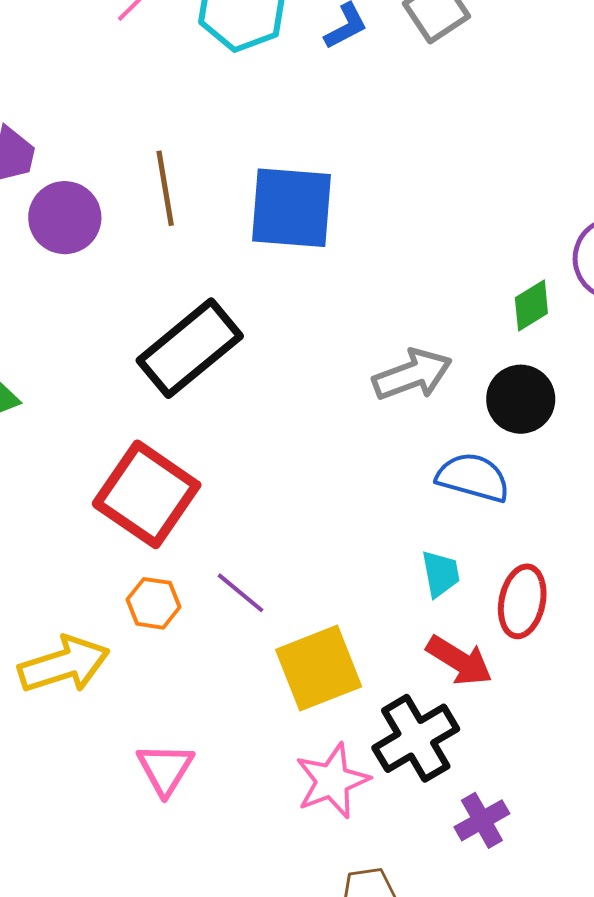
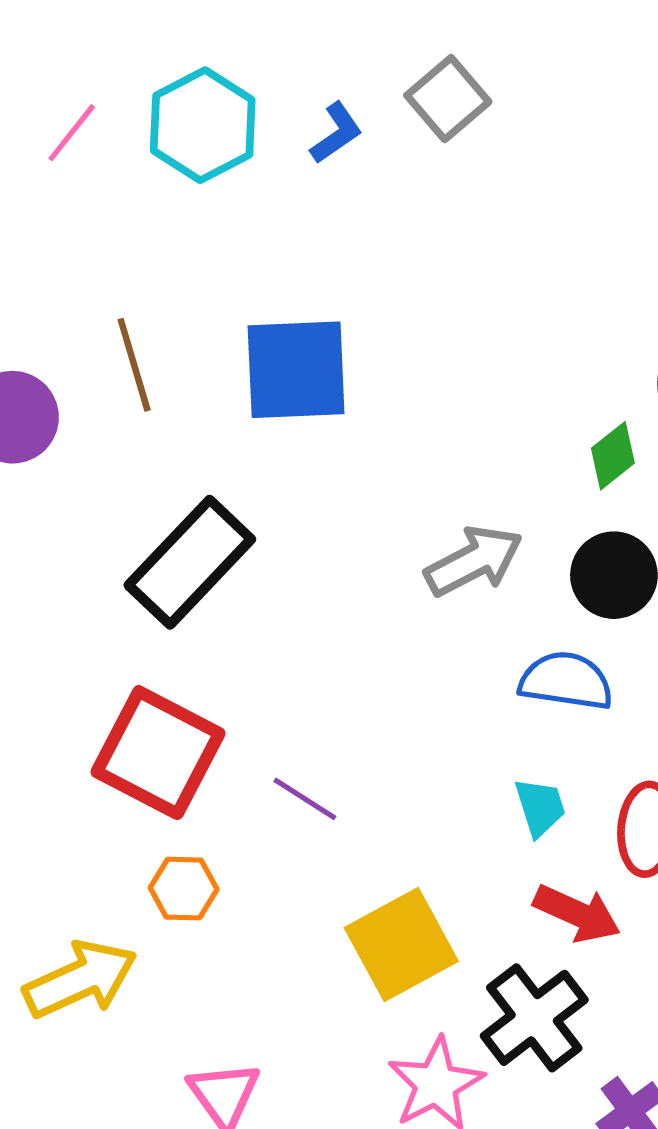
purple line: (240, 593) -> (305, 799), moved

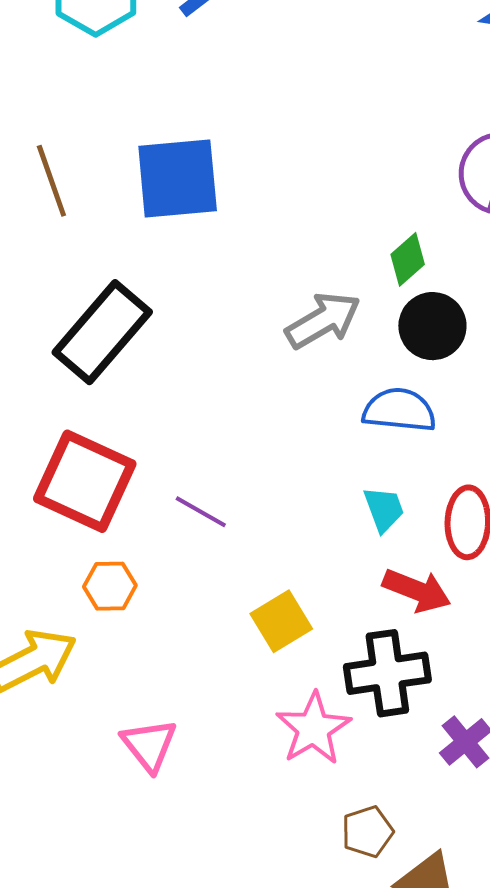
green diamond: (613, 456) -> (408, 259), moved
yellow square: (401, 944) -> (281, 621), size x0.7
black cross: (534, 1018) -> (387, 673), turned 32

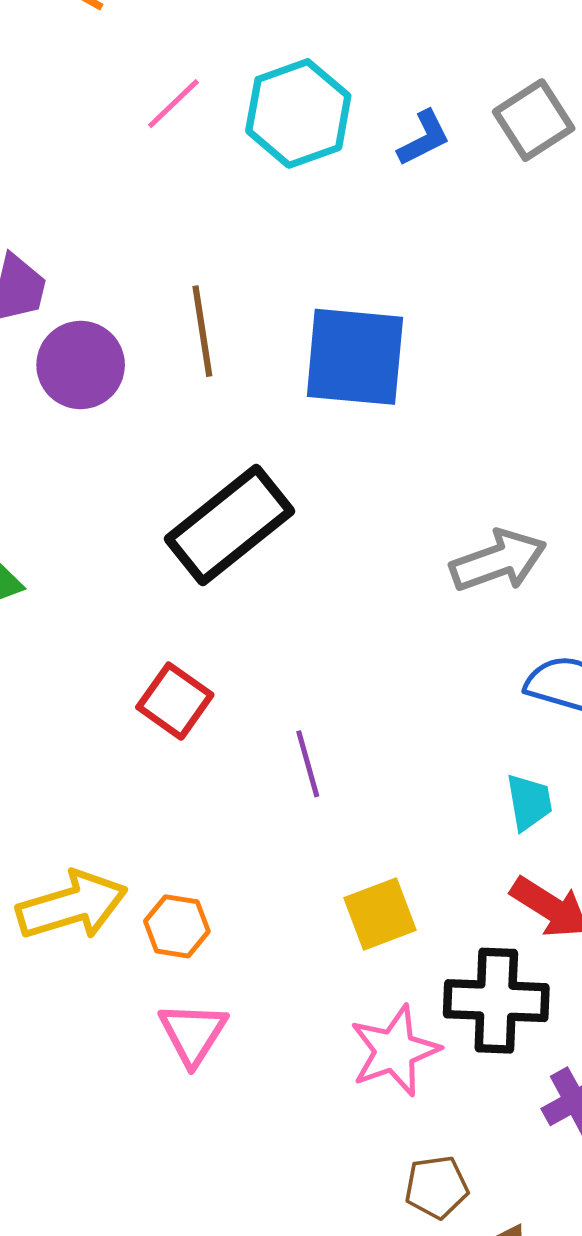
red square: (85, 481) -> (175, 701), size x0.6
purple line: (201, 512) -> (308, 764), turned 34
orange hexagon: (110, 586) -> (177, 926), moved

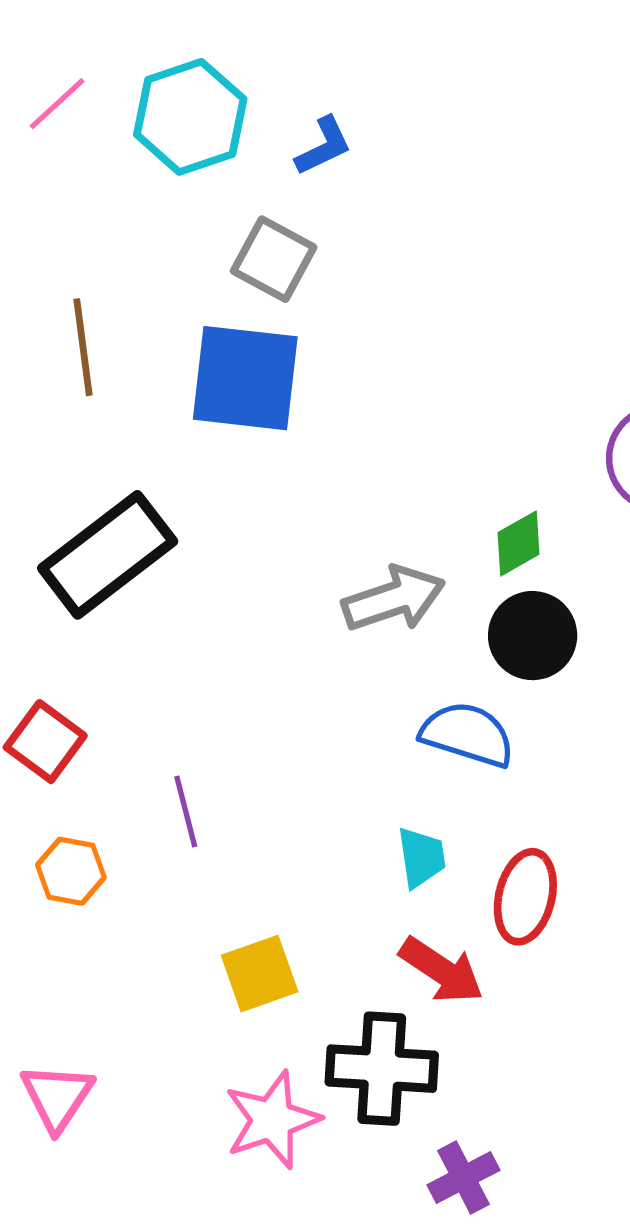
gray square: (534, 120) -> (274, 259), moved, turned -30
orange hexagon: (177, 926) -> (71, 871), moved

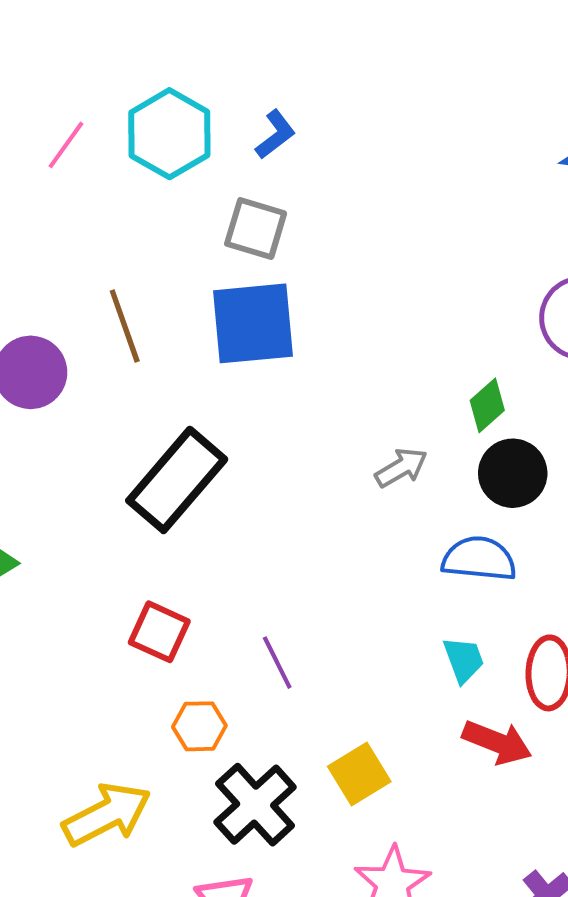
gray arrow: (394, 599) -> (401, 468), size x0.7
black cross: (382, 1069) -> (255, 805), moved, turned -34

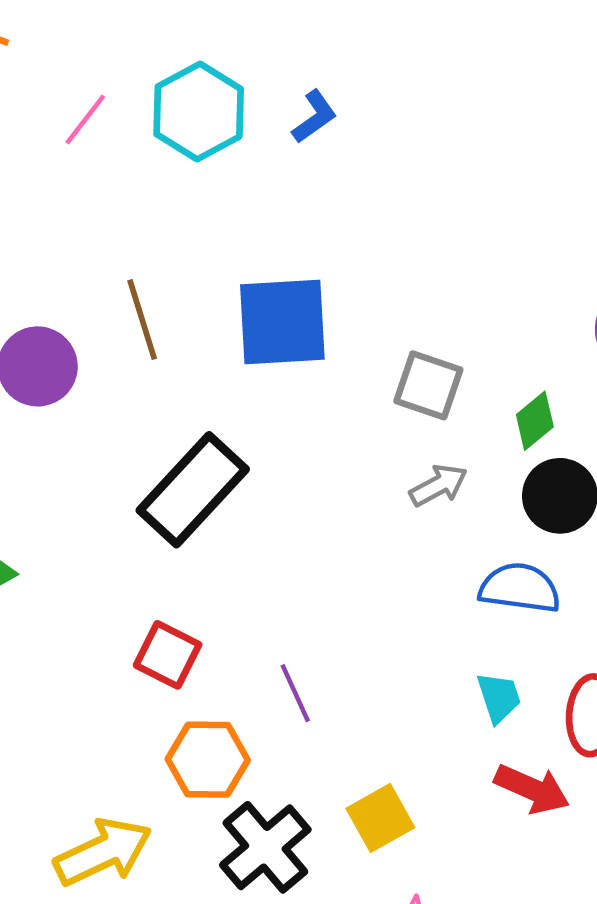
gray square: (256, 229) -> (428, 385), moved
orange hexagon: (199, 726) -> (208, 760), size x1.4

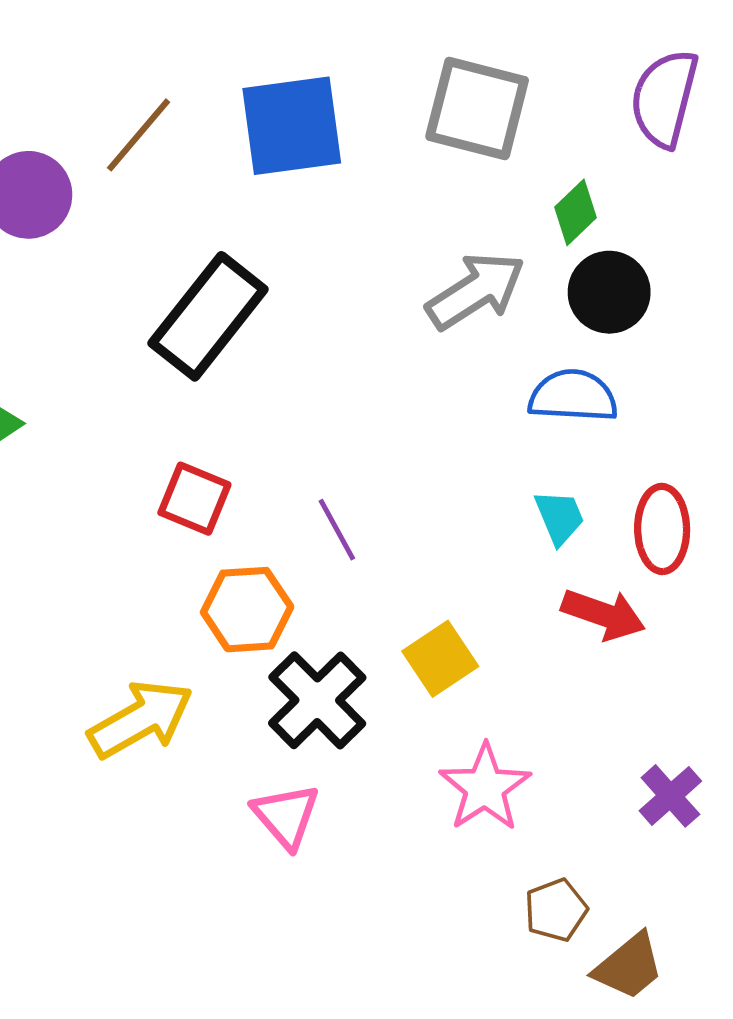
brown line: (142, 320) -> (139, 135), turned 62
gray square: (428, 385) -> (477, 108), moved, size x1.4
gray arrow: (438, 485) -> (476, 291), size x1.6

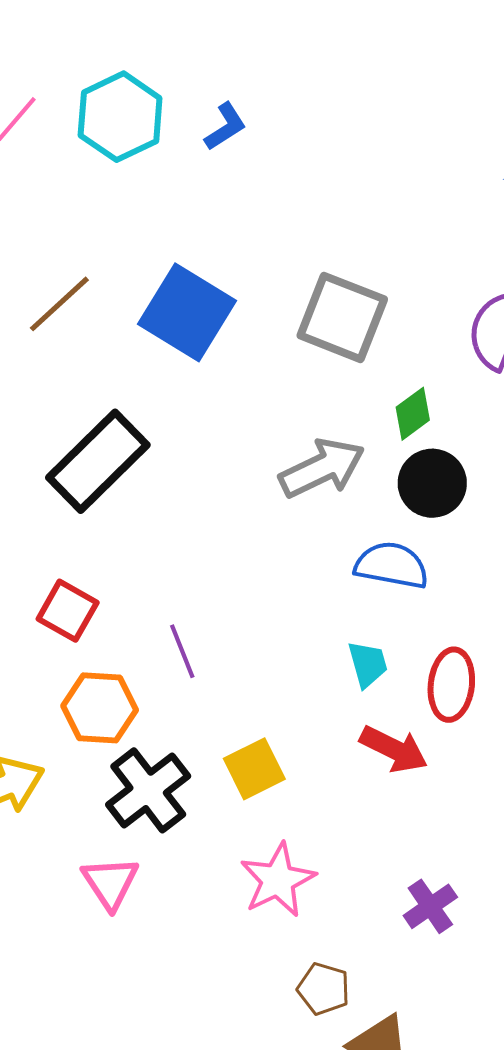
blue square: (292, 126) -> (187, 312), turned 32
brown pentagon: (556, 910) -> (324, 989), turned 30

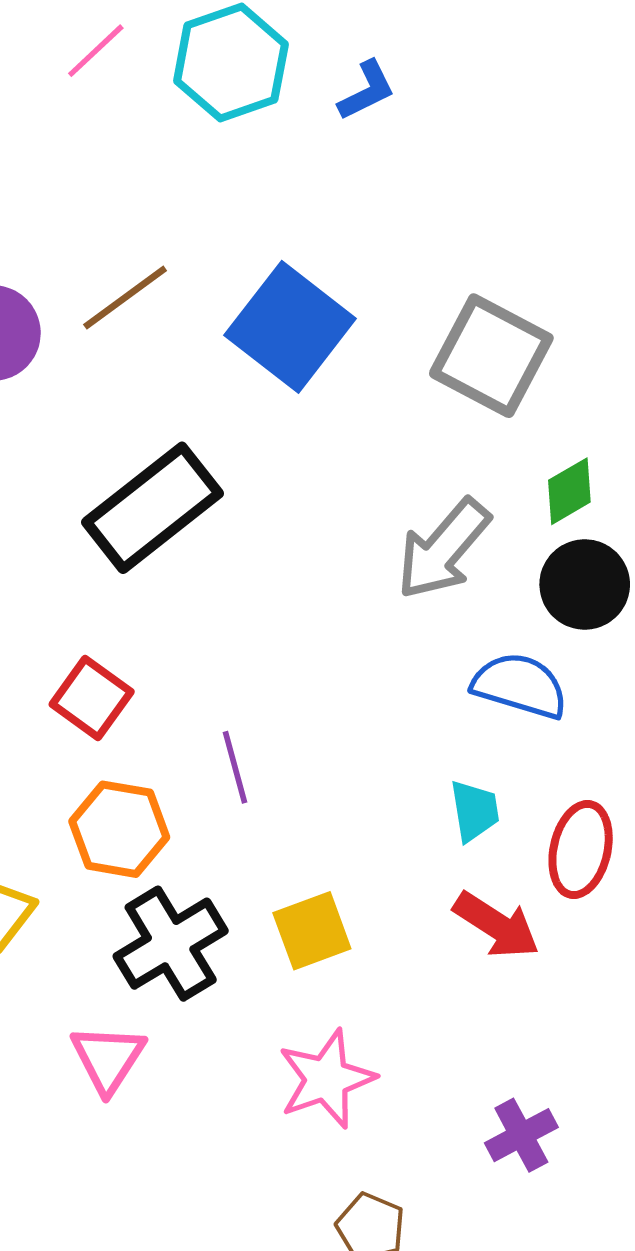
gray arrow: (322, 468) -> (443, 549), turned 150

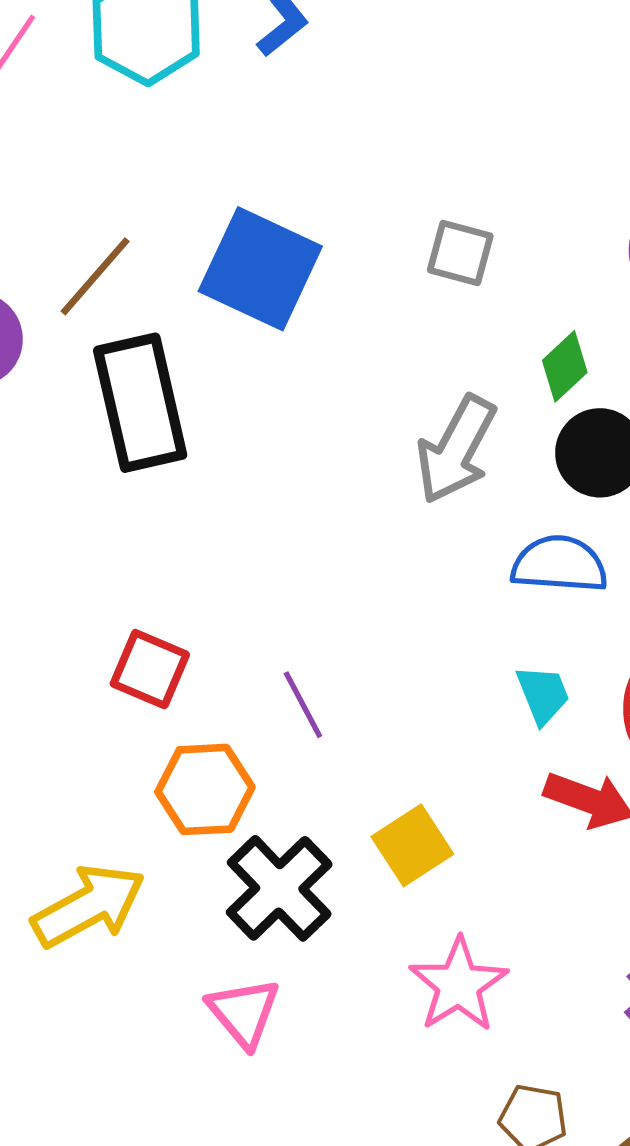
gray square: (491, 356) -> (460, 253), size x0.6
black rectangle: (153, 508) -> (140, 403), moved, turned -52

